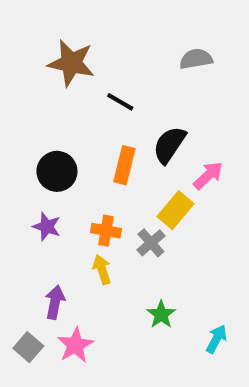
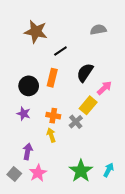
black line: (120, 102) -> (60, 51), turned -64
orange rectangle: (124, 165) -> (52, 78), moved
green star: (161, 314) -> (81, 171), moved, size x1.6

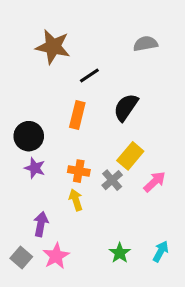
black circle: (29, 86) -> (29, 136), moved
pink arrow: (104, 88) -> (155, 182), moved
green star: (81, 171) -> (120, 253), size x0.6

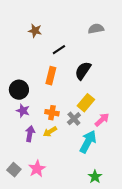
brown star: (53, 47) -> (35, 31), size x0.6
yellow arrow: (76, 200) -> (50, 132), turned -104
purple arrow: (41, 224) -> (30, 134), moved
cyan arrow: (161, 251) -> (88, 142), moved, size x1.6
green star: (120, 253) -> (95, 177), moved

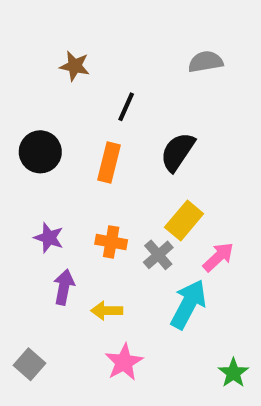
black line: (59, 50) -> (126, 107), turned -32
black circle: (19, 90) -> (40, 152), moved
yellow arrow: (50, 132) -> (107, 311), moved, turned 32
pink star: (37, 169) -> (124, 362), moved
green star: (95, 177) -> (233, 373), moved

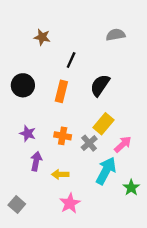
green star: (233, 373) -> (131, 188), moved

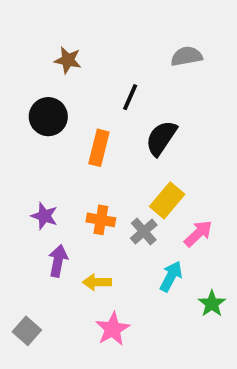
black line: (71, 60) -> (130, 97), moved
black circle: (23, 85) -> (48, 117), moved
cyan arrow: (106, 171) -> (171, 276), size x0.7

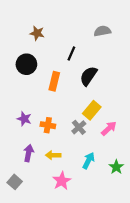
orange cross: (101, 220) -> (48, 125), moved
purple arrow: (58, 261) -> (29, 153), moved
cyan arrow: (171, 276) -> (88, 161), moved

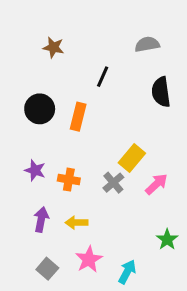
black circle: (26, 64) -> (40, 109), moved
black semicircle: (88, 76) -> (161, 92), moved, turned -42
cyan arrow: (88, 161) -> (127, 272), moved
gray square: (15, 182) -> (47, 269), moved

